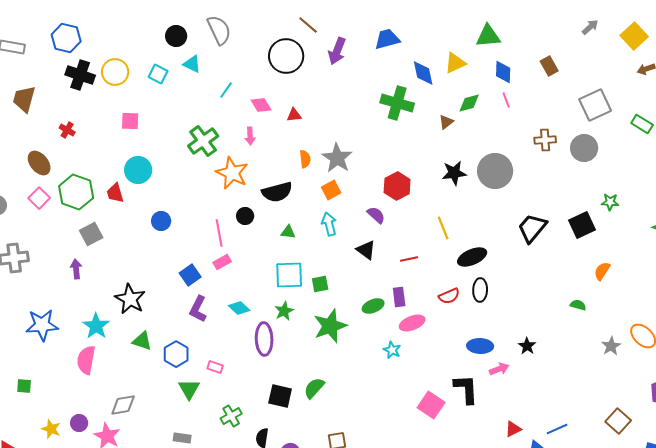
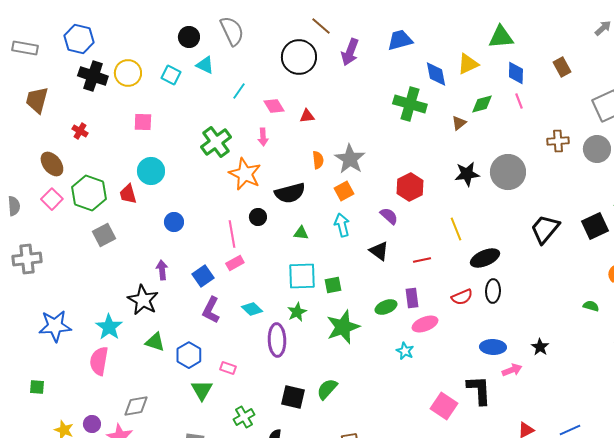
purple arrow: (76, 269) -> (162, 270), moved

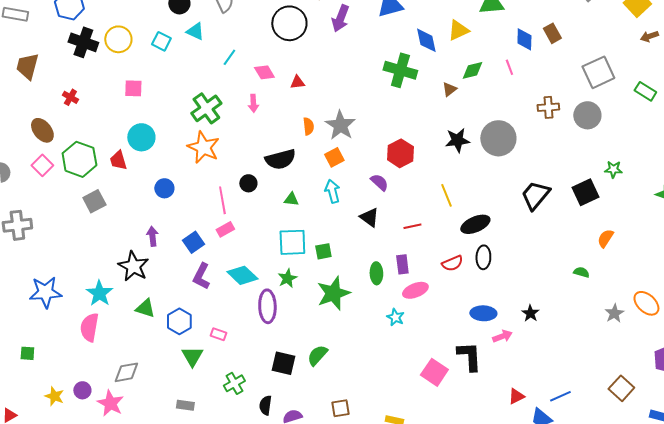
blue diamond: (516, 73) -> (524, 39), moved
orange star: (245, 174) -> (203, 147), moved
green ellipse: (386, 307) -> (376, 273), turned -70
cyan diamond: (252, 309) -> (242, 275), size x1.4

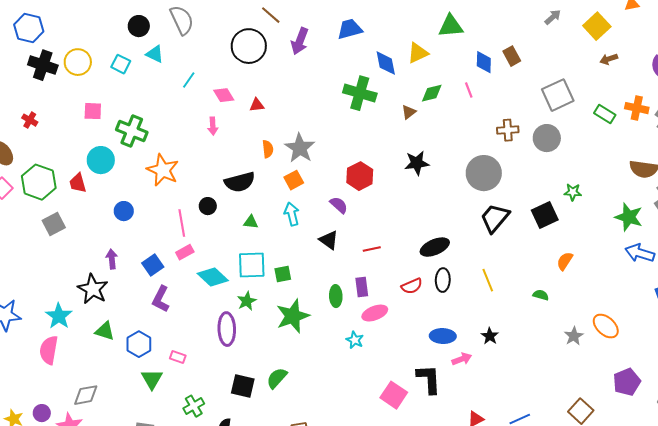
green cross: (206, 108) -> (132, 131), moved, turned -32
gray circle: (498, 138) -> (484, 173), moved
yellow line: (446, 195) -> (488, 280), moved
cyan diamond: (242, 275) -> (213, 277), moved

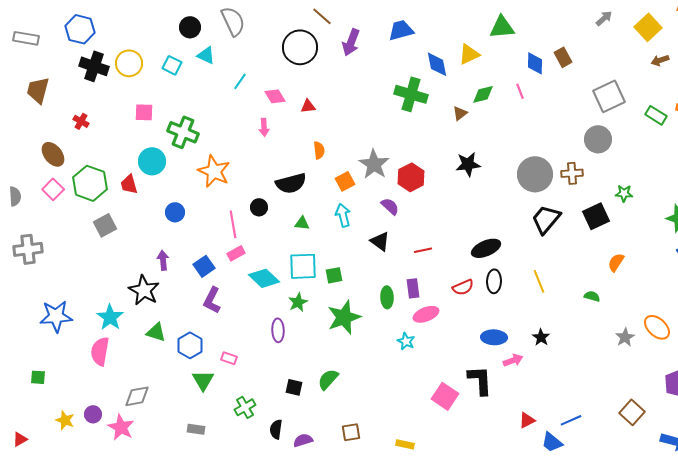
brown cross: (508, 130) -> (572, 173), moved
gray star: (300, 148) -> (374, 164), moved
purple ellipse: (227, 329) -> (278, 330), size x0.7
black square: (243, 386) -> (294, 387), size x0.7

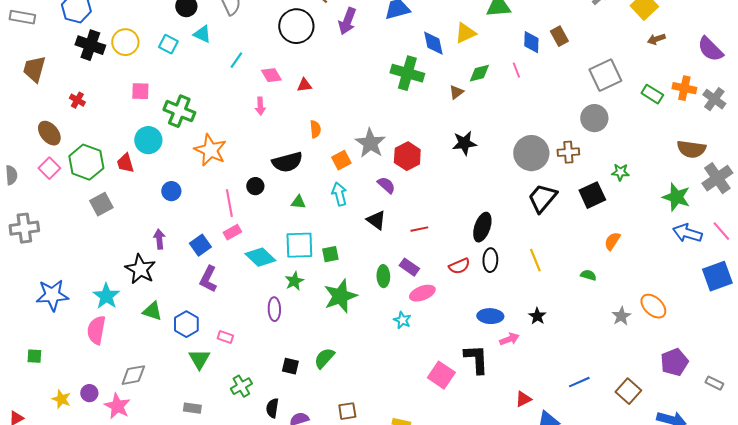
black ellipse: (486, 248) -> (482, 227), turned -48
purple rectangle: (413, 288) -> (409, 267), turned -48
blue line: (571, 420) -> (579, 382), moved

